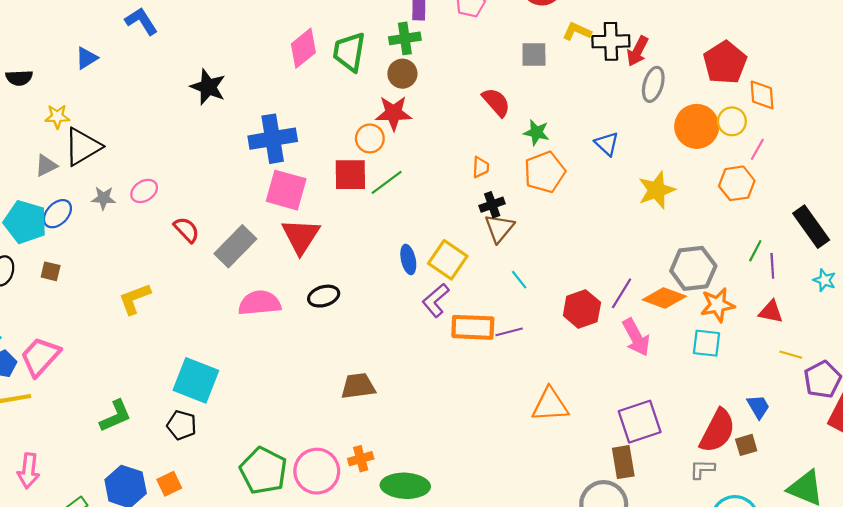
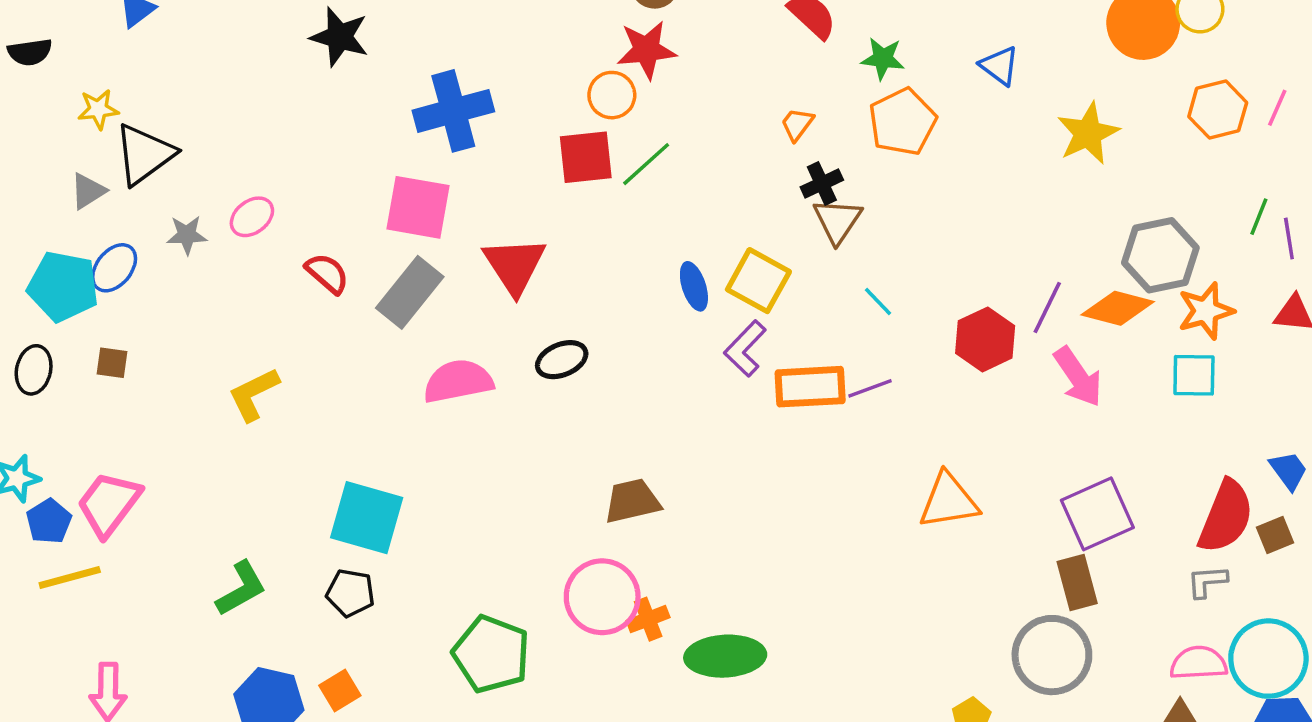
pink line: (757, 149) -> (1277, 108), moved
orange trapezoid: (481, 167) -> (797, 124), turned -140
pink square: (286, 190) -> (418, 207), moved
pink circle: (317, 471) -> (602, 597), moved

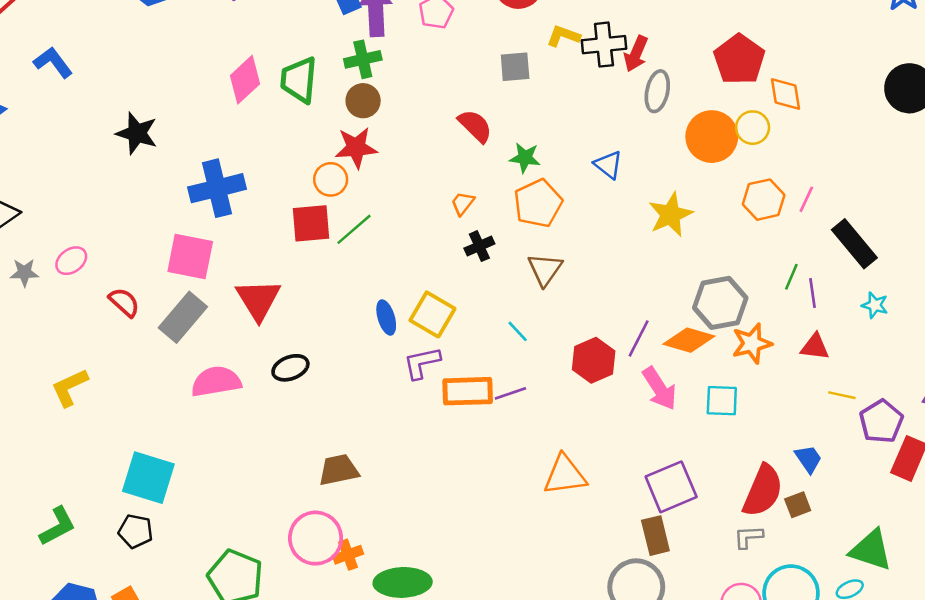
brown triangle: (837, 221) -> (545, 269), moved
purple L-shape: (745, 349) -> (422, 363), turned 33
cyan square: (1194, 375) -> (722, 401), moved

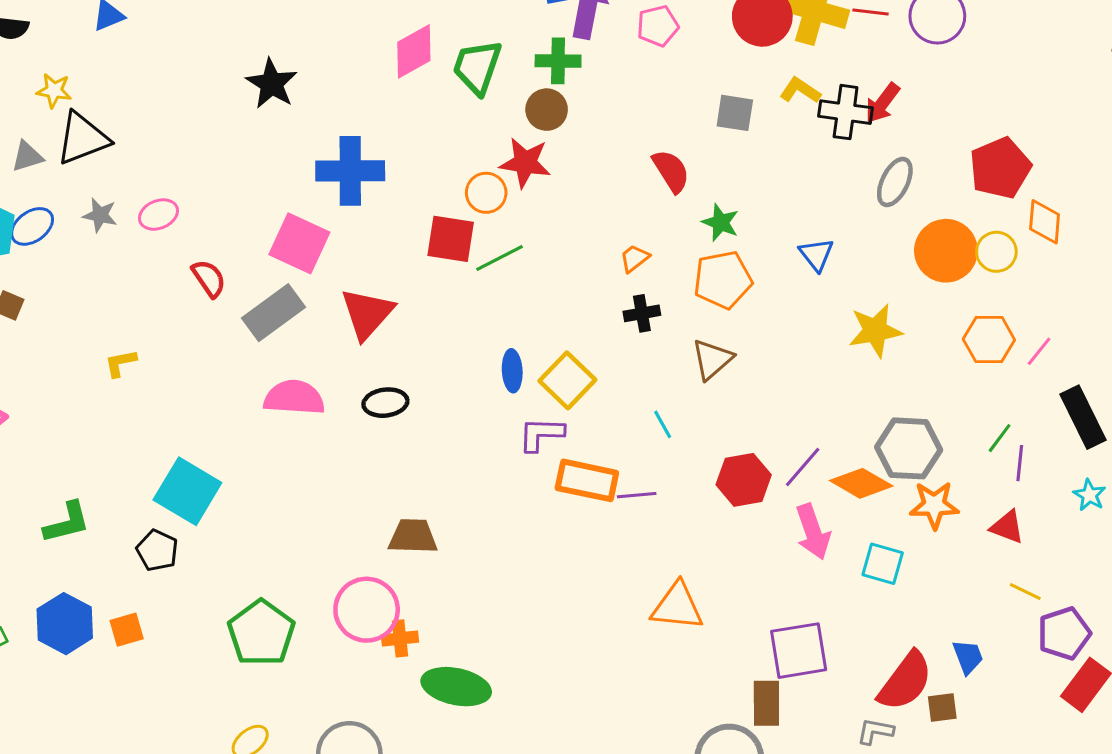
red arrow: (636, 54) -> (882, 103), moved
yellow L-shape: (70, 387) -> (121, 363), size x0.7

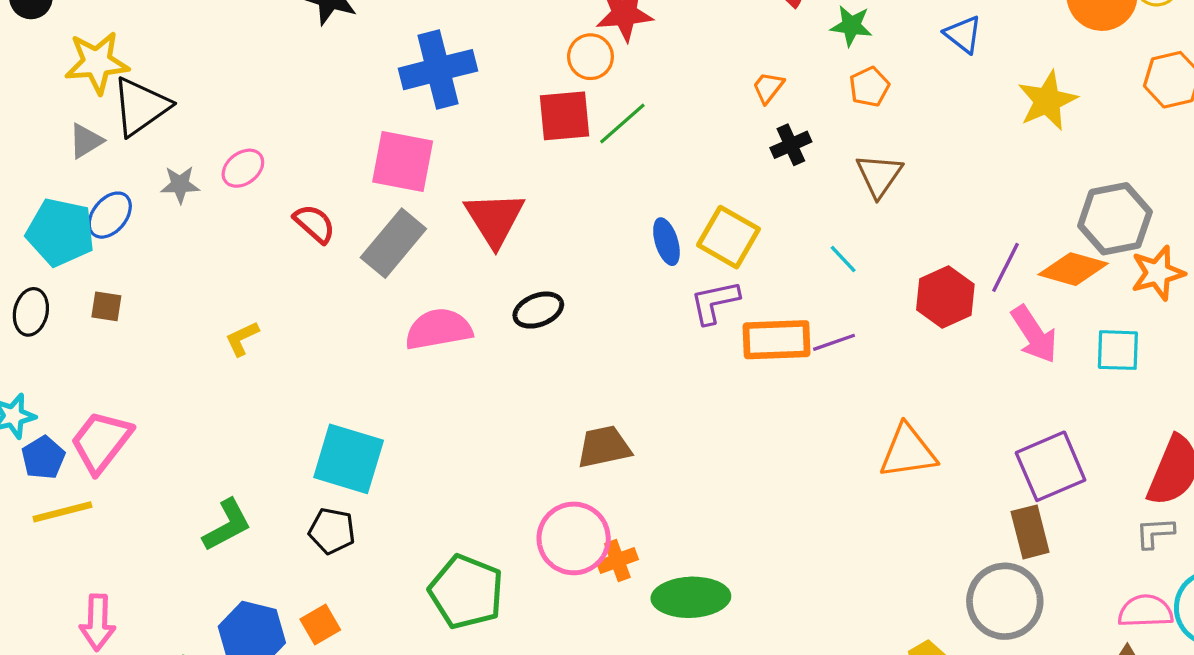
yellow star: (54, 91) -> (97, 63), size x1.6
orange pentagon: (723, 280) -> (869, 87), size x0.6

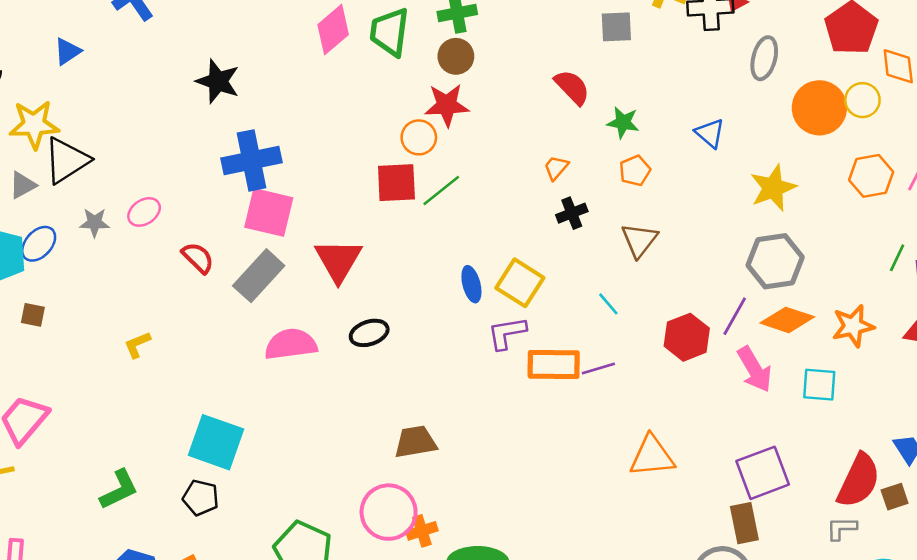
blue cross: (438, 70) -> (252, 160), moved
gray hexagon: (1115, 219) -> (775, 261), moved

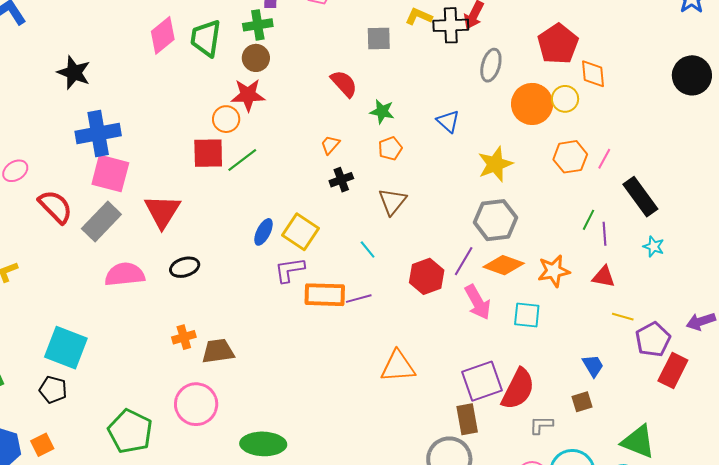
red semicircle: (198, 258) -> (55, 207), size x1.4
blue ellipse: (471, 284) -> (263, 232), turned 40
red semicircle: (859, 481) -> (518, 389), moved
orange cross: (422, 531) -> (184, 337), moved

